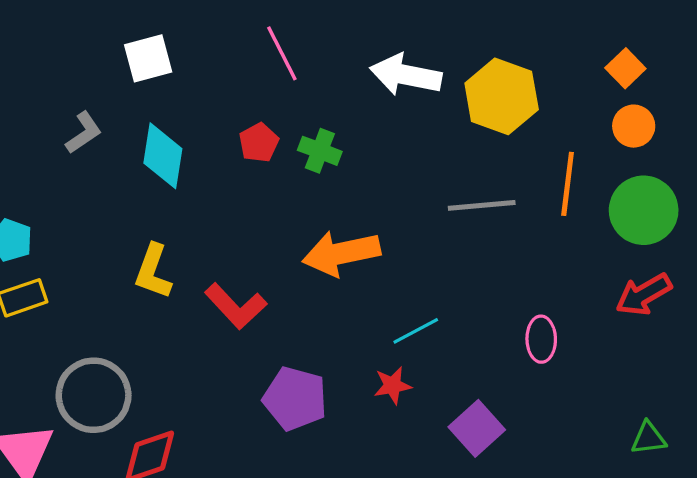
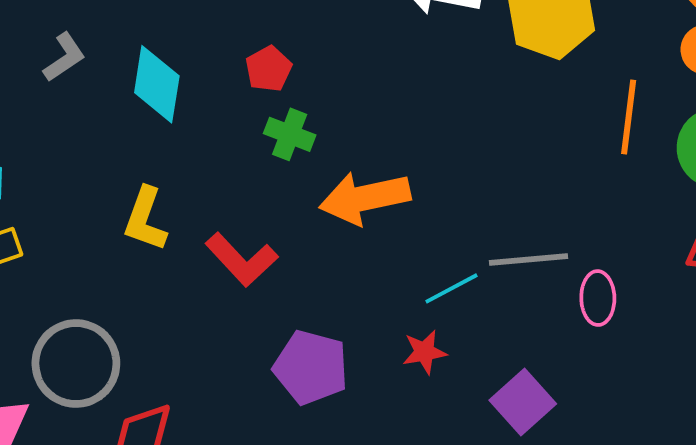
green cross: (320, 151) -> (290, 134), moved
gray line: (482, 205) -> (528, 260), moved

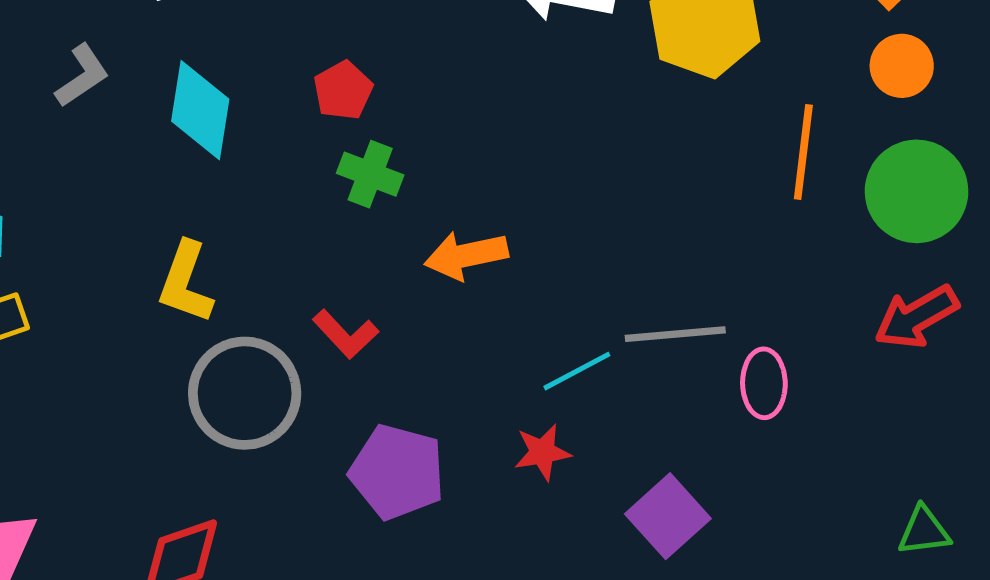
orange arrow: (365, 198) -> (466, 255), size x0.7
red L-shape: (242, 260) -> (346, 334), moved, size x0.7
gray circle: (76, 364) -> (245, 393), moved

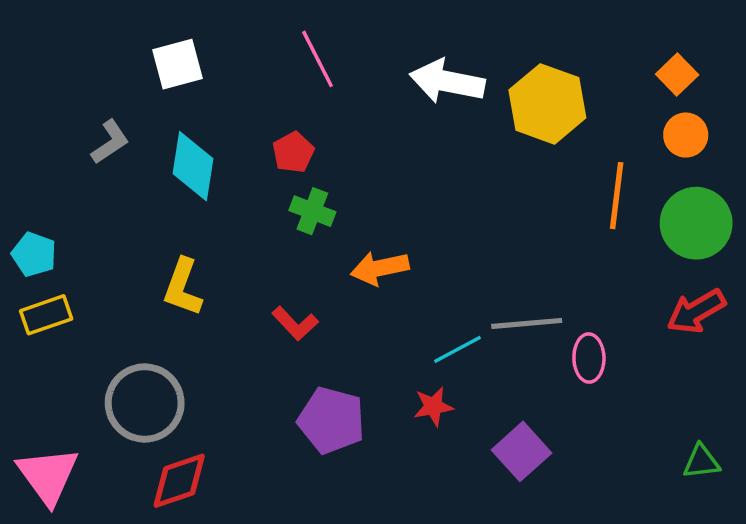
gray circle: (245, 393) -> (145, 403), moved

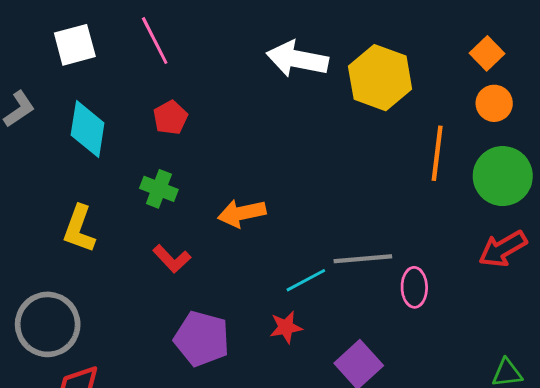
pink line: (318, 59) -> (155, 41), moved
green cross: (312, 211) -> (159, 189), moved

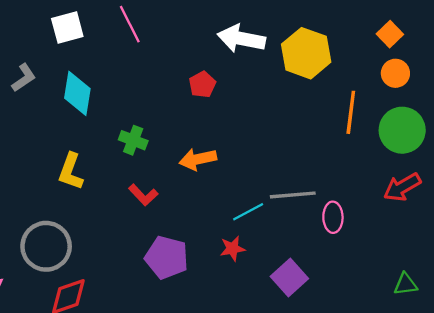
red pentagon: (170, 118) -> (202, 84), moved

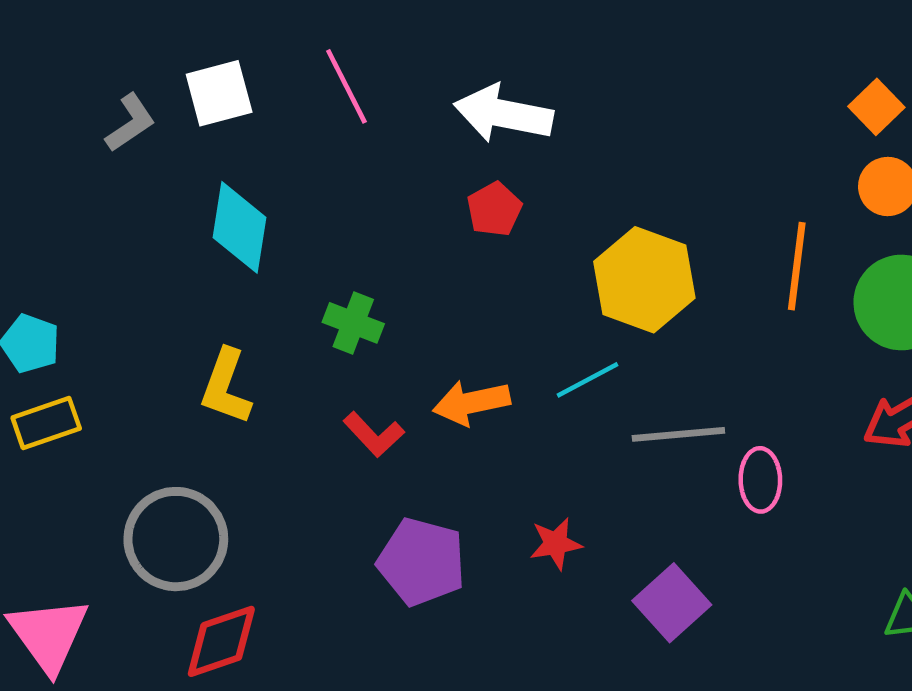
white arrow: (241, 39) -> (503, 114), moved
yellow hexagon: (306, 53) -> (644, 280), moved
gray L-shape: (24, 78) -> (130, 123), moved
orange arrow: (198, 159) -> (472, 403), moved
cyan line: (248, 212) -> (588, 380), moved

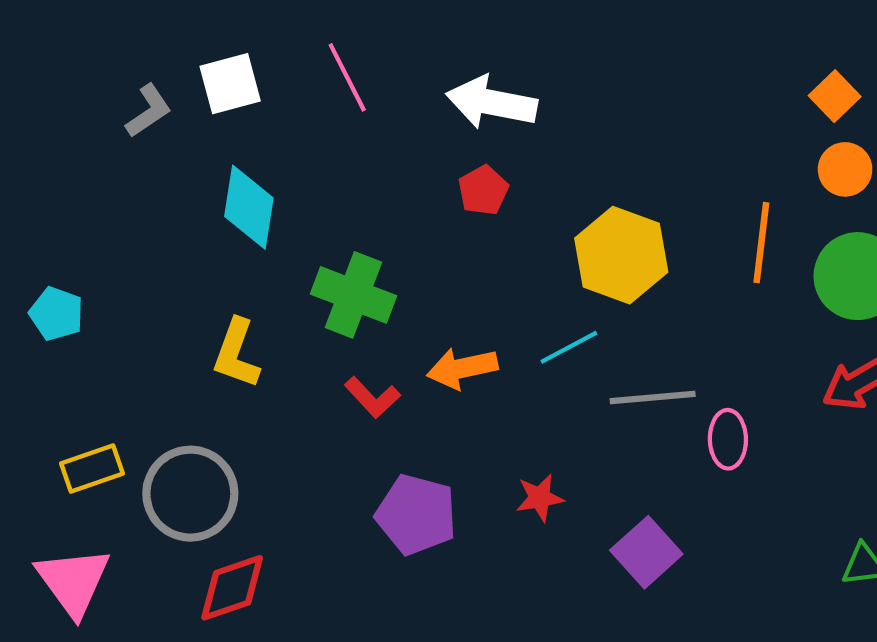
green cross: (353, 323) -> (353, 295), size x1.5
yellow rectangle: (46, 423) -> (92, 469), moved

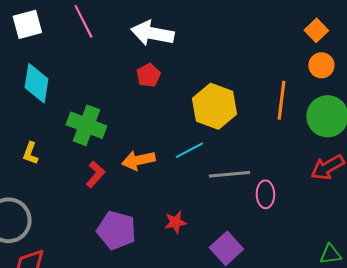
yellow L-shape: (236, 353) -> (30, 153), size x0.7
red L-shape: (372, 397) -> (95, 174), turned -96

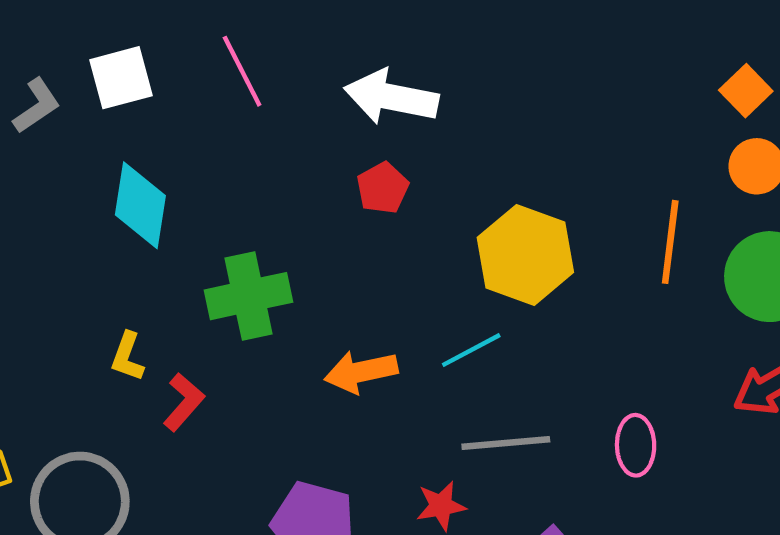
green cross: (86, 125) -> (249, 296), turned -33
red L-shape: (95, 174) -> (184, 402), moved
gray line: (229, 174) -> (506, 443), moved

